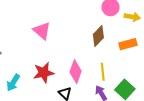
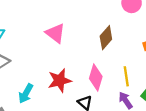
brown diamond: (98, 36) -> (106, 38), moved

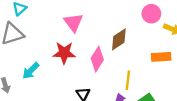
pink diamond: (96, 78) -> (97, 59), moved
red star: (60, 81) -> (64, 53), moved

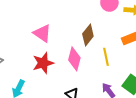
yellow line: (128, 80) -> (106, 57), moved

